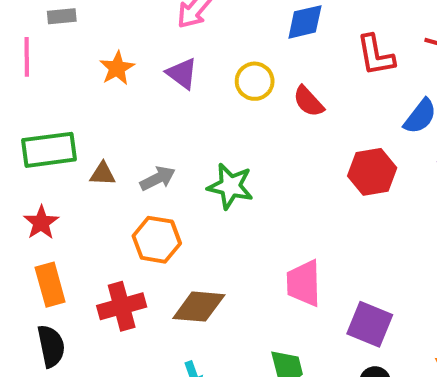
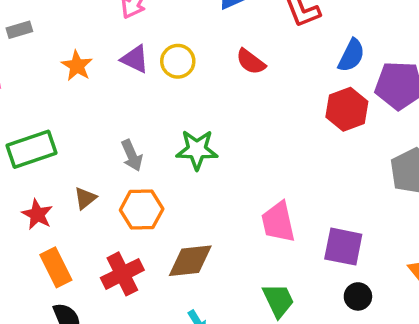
yellow circle: (255, 81) -> (178, 61), moved
red hexagon: (372, 172) -> (347, 109), moved
brown triangle: (103, 174) -> (85, 198), moved, turned -30
gray arrow: (158, 178) -> (132, 155), turned 104

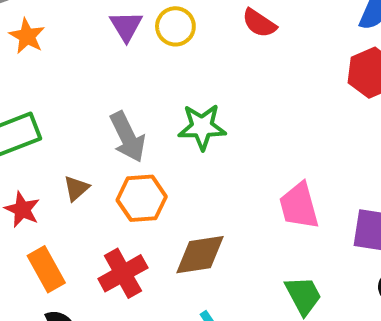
purple triangle: (135, 59) -> (126, 26), turned 36
orange star: (77, 66) -> (27, 36), moved
gray arrow: (132, 155) -> (128, 137), size x1.4

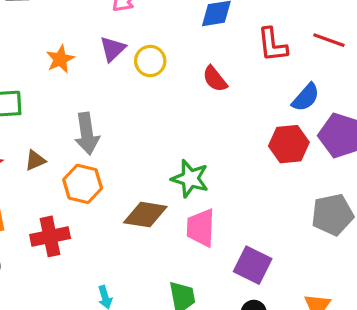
orange star: (27, 36) -> (60, 59), moved
green star: (202, 127) -> (190, 179), moved
brown diamond: (200, 255) -> (145, 215), moved

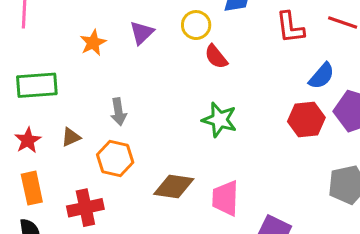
yellow circle: (150, 61) -> (196, 25), moved
red semicircle: (215, 79) -> (216, 57), moved
gray arrow: (87, 134) -> (119, 112), size x0.7
green star: (190, 179) -> (220, 120), moved

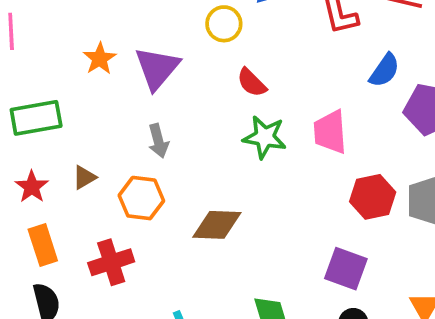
purple triangle: (142, 33) -> (157, 68), moved, size x1.5
red semicircle: (216, 57) -> (252, 83), moved
gray arrow: (119, 112) -> (158, 141), moved
red hexagon: (306, 120) -> (373, 197), moved
pink trapezoid: (225, 198) -> (330, 132), moved

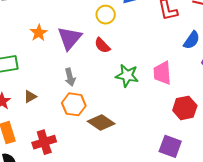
red semicircle: (252, 83) -> (102, 45), moved
orange hexagon: (141, 198) -> (74, 104), moved
brown diamond: (217, 225) -> (101, 122), turned 32

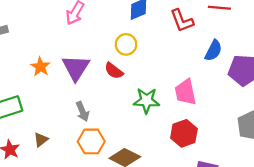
yellow circle: (106, 15) -> (126, 44), moved
red hexagon: (185, 108) -> (184, 133), moved

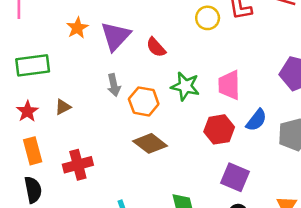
yellow circle: (126, 44) -> (208, 18), moved
blue semicircle: (213, 51) -> (256, 120), moved
orange hexagon: (91, 141) -> (144, 101), moved

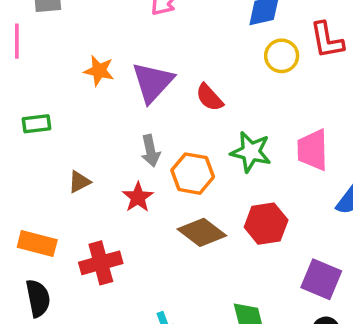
orange star: (77, 28) -> (99, 71), turned -30
green rectangle: (33, 65) -> (36, 124), size x0.6
red star: (27, 111) -> (138, 197), moved
red hexagon: (219, 129) -> (266, 224), moved
orange rectangle: (33, 151) -> (37, 244), turned -60

